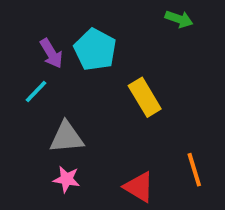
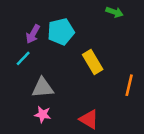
cyan pentagon: (95, 50) -> (61, 32), turned 30
purple arrow: (51, 53) -> (33, 34), turned 60
orange line: (194, 170) -> (129, 85), moved, turned 30

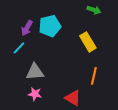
yellow rectangle: (93, 62) -> (88, 42), moved
orange line: (129, 85) -> (94, 76), moved

